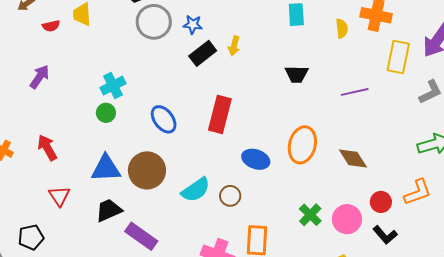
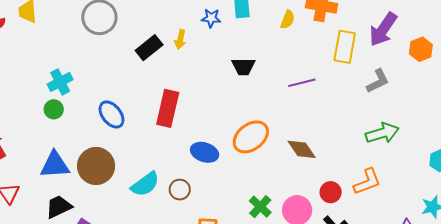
blue star: (193, 25) -> (211, 18), moved
yellow semicircle: (342, 28) -> (288, 20), turned 30
orange ellipse: (302, 145) -> (251, 137), turned 39

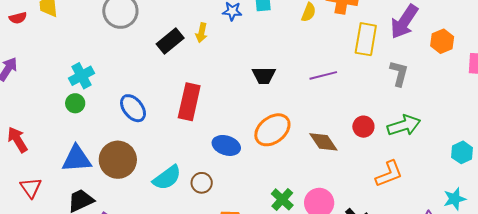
black trapezoid: (243, 66) -> (264, 75), moved
gray L-shape: (378, 81) -> (399, 73), turned -48
red circle: (331, 192) -> (363, 127), moved

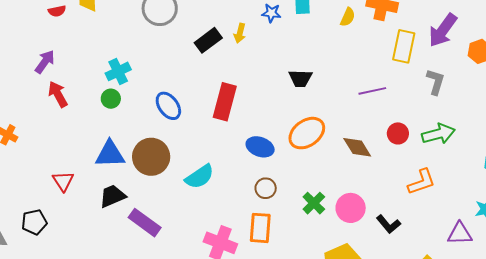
purple line: (323, 75) -> (372, 91), moved
red arrow: (17, 140) -> (58, 94), moved
brown circle: (202, 183) -> (266, 188), moved

